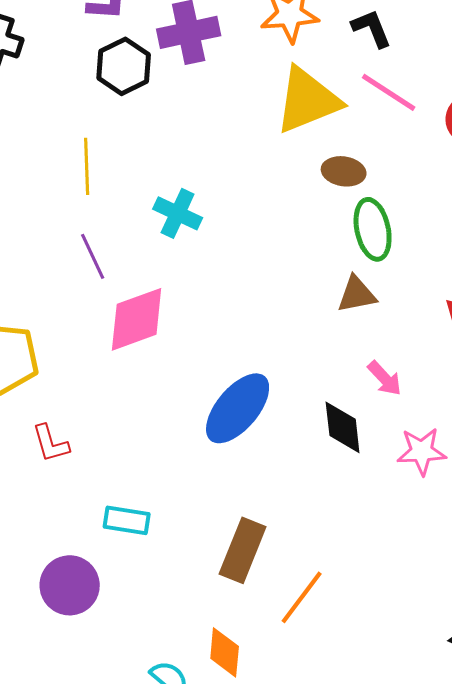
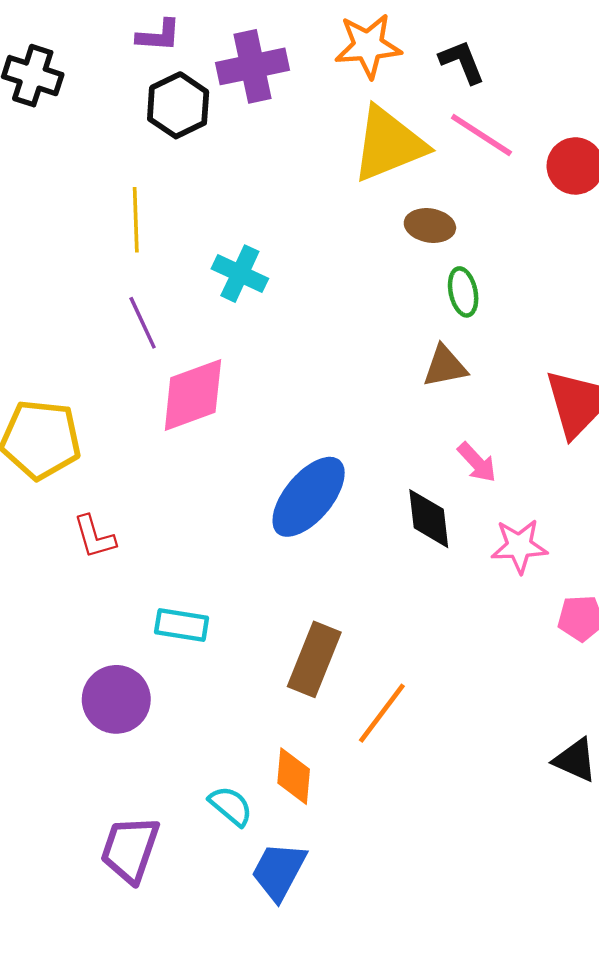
green ellipse: (373, 229) -> (463, 292), size x0.7

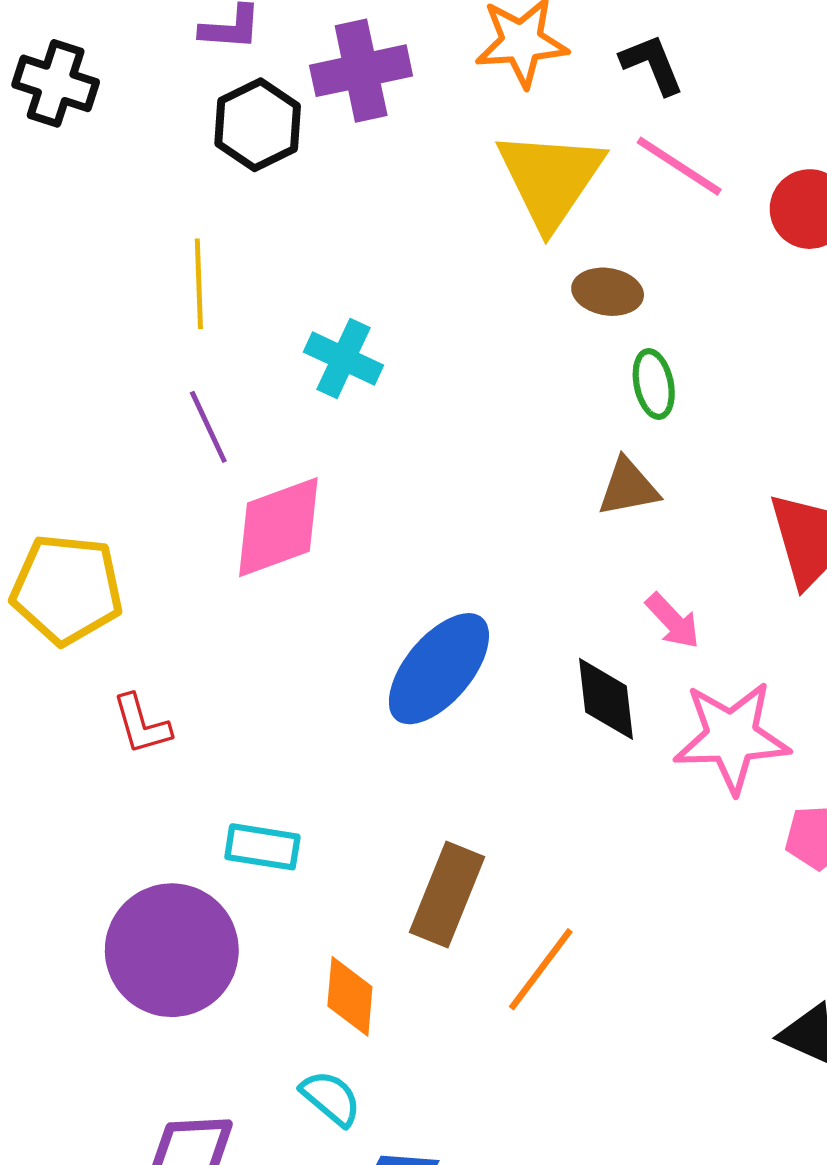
yellow triangle: (389, 144) -> (550, 179), turned -34
pink star: (519, 546) -> (732, 737), size x1.5
purple circle: (116, 699) -> (172, 950), size x1.4
orange diamond: (294, 776) -> (350, 996), moved

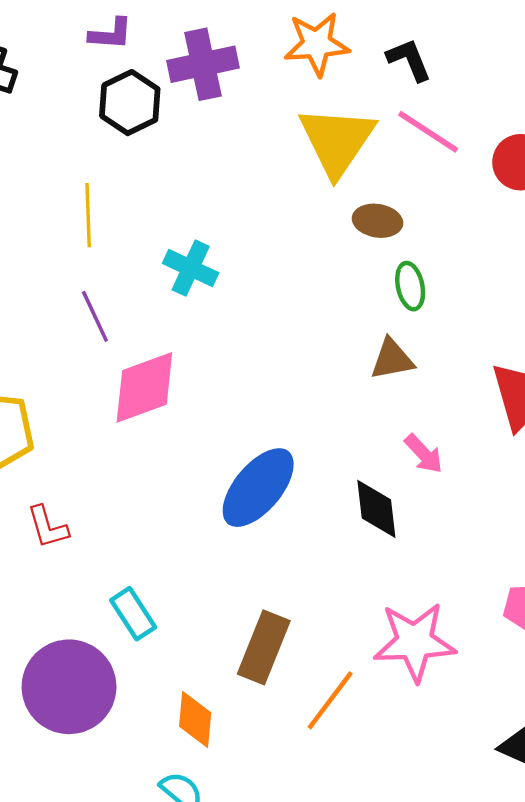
pink star: (732, 737) -> (415, 642), moved
cyan rectangle: (262, 847) -> (133, 614), turned 48

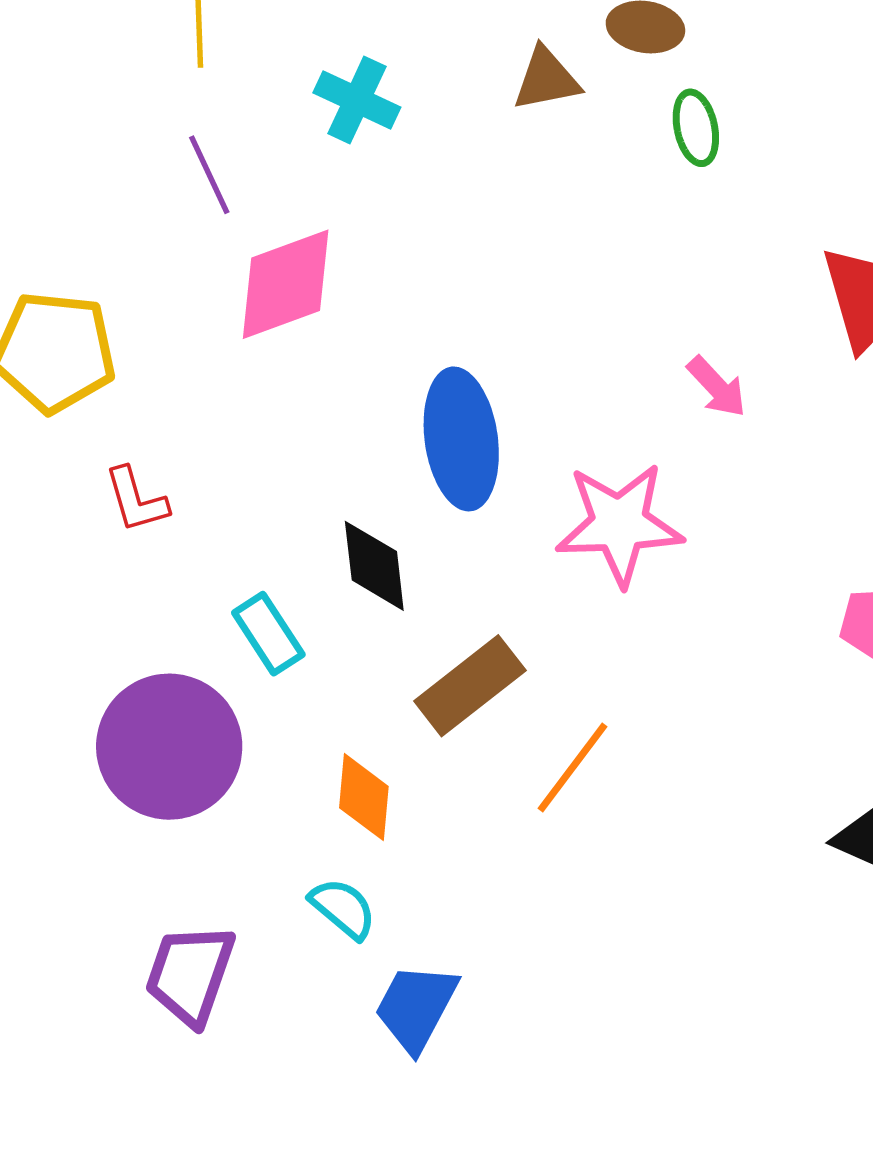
brown triangle: (392, 359) -> (546, 79), moved
blue ellipse: (258, 488) -> (461, 439), turned -48
black diamond: (376, 509) -> (374, 566), moved
pink star: (415, 642) -> (619, 524), moved
brown rectangle: (264, 647) -> (470, 686), turned 30

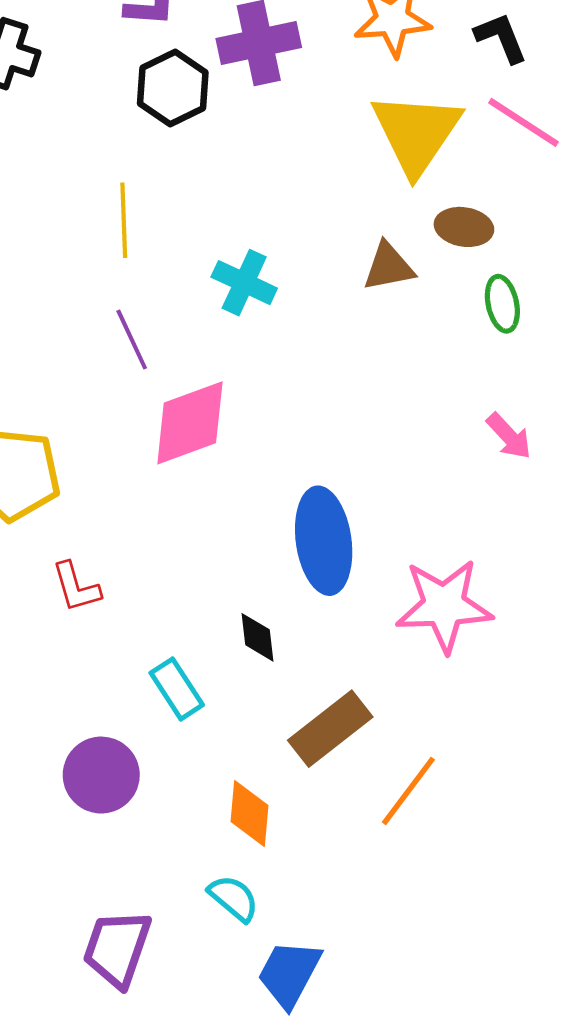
pink arrow: (717, 387) -> (509, 436), moved
black diamond: (374, 566) -> (257, 637), size x0.7
purple circle: (169, 747) -> (101, 775), size x0.7

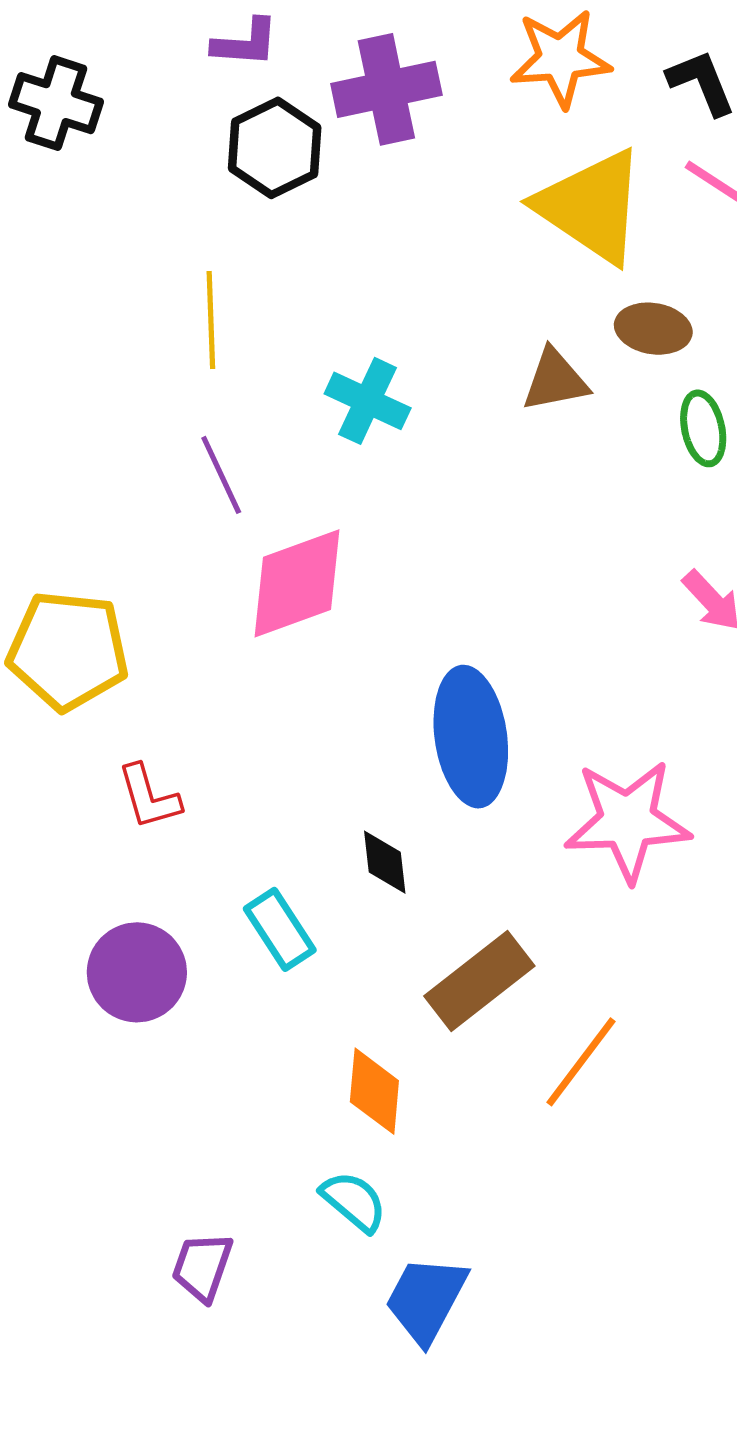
yellow triangle: (416, 133) -> (591, 206), turned -30
purple circle: (101, 775) -> (137, 972), moved
purple trapezoid: (117, 948) -> (202, 1267), size x0.7

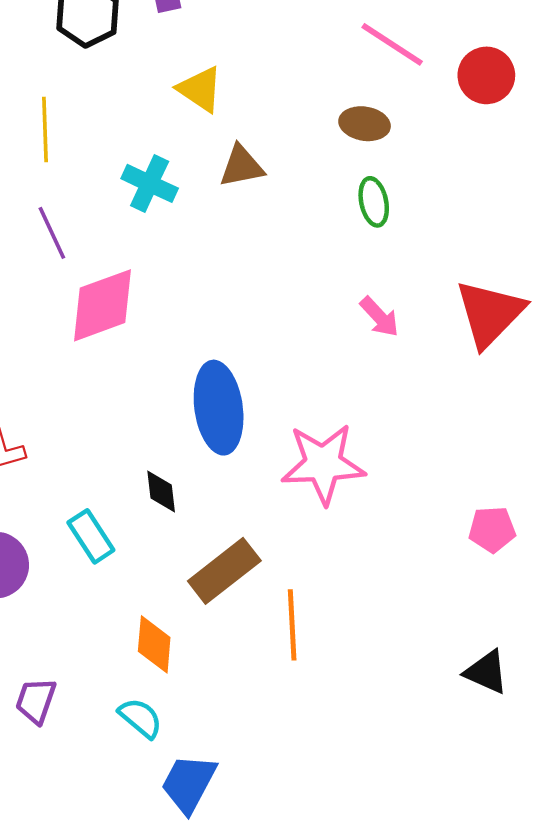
yellow triangle: (591, 206) -> (200, 89), moved, size x0.6
brown ellipse: (653, 329) -> (365, 124), moved
brown triangle: (555, 380) -> (242, 166), moved
orange line: (581, 1062) -> (292, 625), turned -40
purple trapezoid: (202, 1267) -> (36, 701), moved

